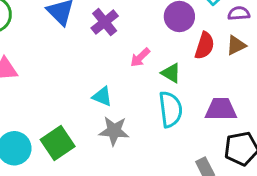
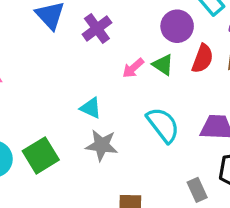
green triangle: (171, 73) -> (163, 65), moved
cyan semicircle: (170, 109) -> (163, 125), turned -33

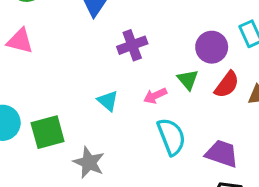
purple cross: (97, 28) -> (132, 45), moved
pink arrow: (133, 68) -> (155, 96), moved
gray star: (102, 145) -> (89, 162), moved

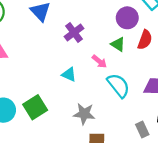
pink arrow: (155, 96) -> (99, 61), turned -98
gray star: (89, 162) -> (84, 114), moved

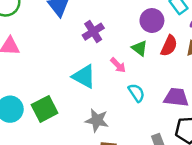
cyan triangle: (69, 74) -> (84, 76), size x1.5
cyan semicircle: (118, 85) -> (136, 93), size x0.7

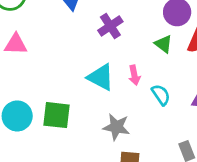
pink arrow: (118, 65) -> (134, 75), moved, turned 35
green square: (45, 109) -> (57, 115), turned 35

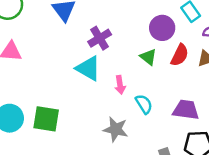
cyan triangle: (101, 77) -> (88, 68), moved
gray star: (116, 127) -> (116, 129), moved

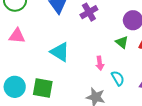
purple cross: (100, 38) -> (89, 12), moved
cyan triangle: (88, 68) -> (60, 52), moved

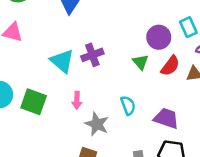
purple cross: (89, 12) -> (92, 55), moved
pink arrow: (100, 63) -> (77, 100), moved

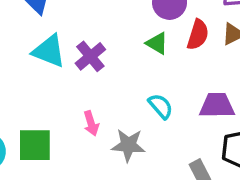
cyan triangle: (62, 61) -> (49, 51), moved

